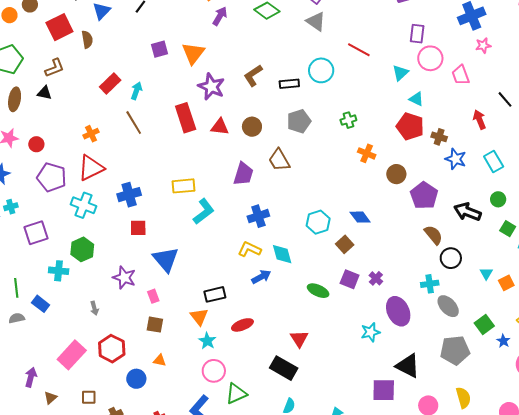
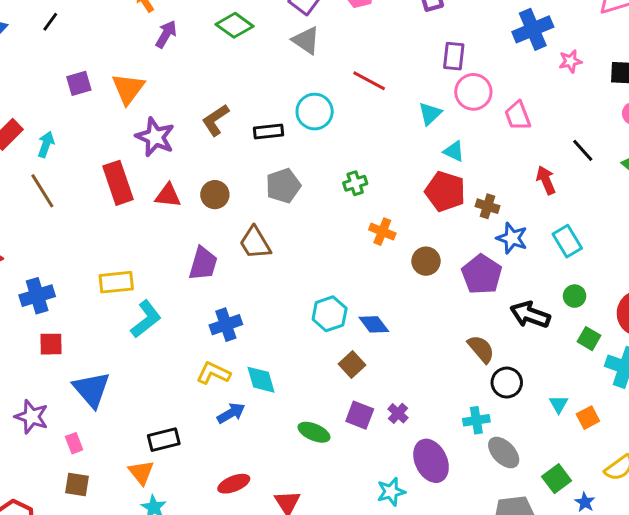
pink star: (483, 45) -> (570, 61), moved
purple pentagon: (424, 196) -> (482, 274), moved
cyan hexagon: (318, 222) -> (330, 314), moved
red ellipse: (242, 325) -> (234, 484), moved

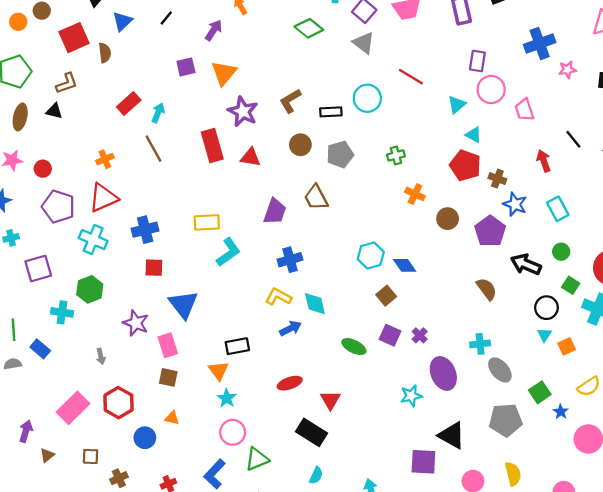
purple arrow: (166, 34) -> (214, 30), moved
brown circle: (215, 195) -> (300, 145), moved
black circle: (507, 383) -> (546, 308), moved
pink rectangle: (74, 443) -> (168, 345), size x1.5

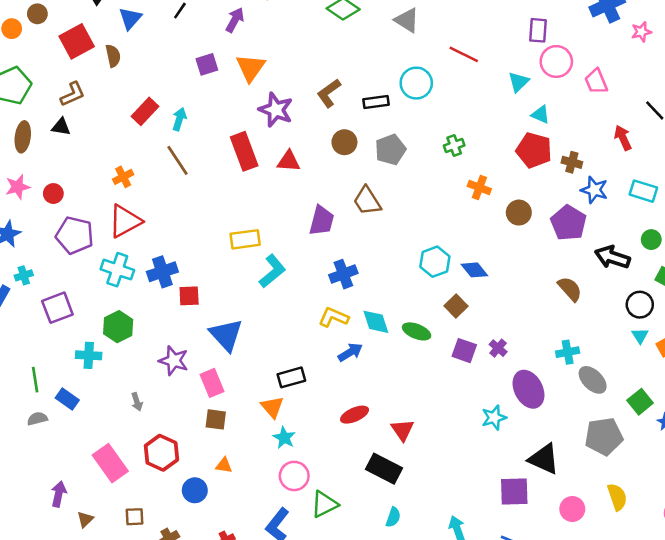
cyan rectangle: (558, 209) -> (643, 191), turned -40
blue cross: (145, 230) -> (162, 272), moved
green ellipse: (354, 347) -> (417, 331), moved
pink rectangle: (73, 408) -> (110, 463), turned -76

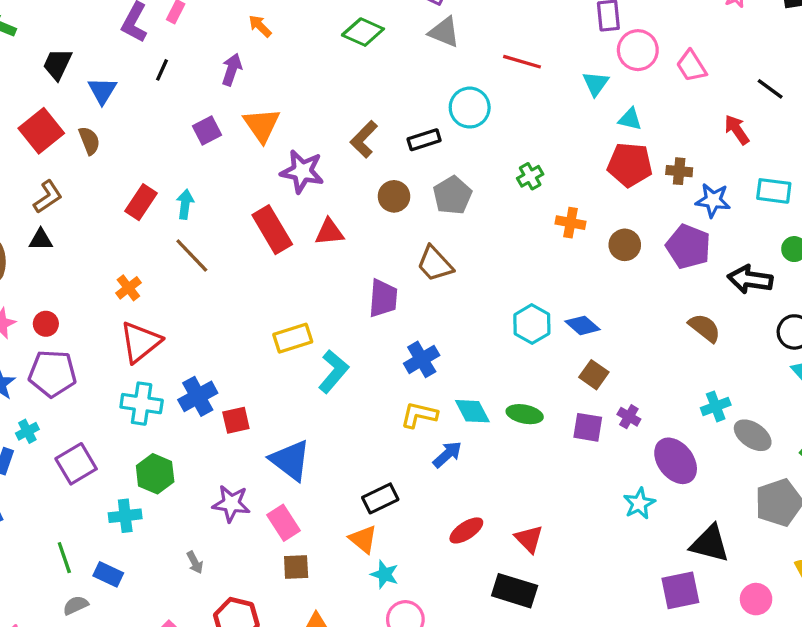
purple pentagon: (75, 235) -> (52, 373), moved
brown square: (456, 306) -> (594, 375), moved

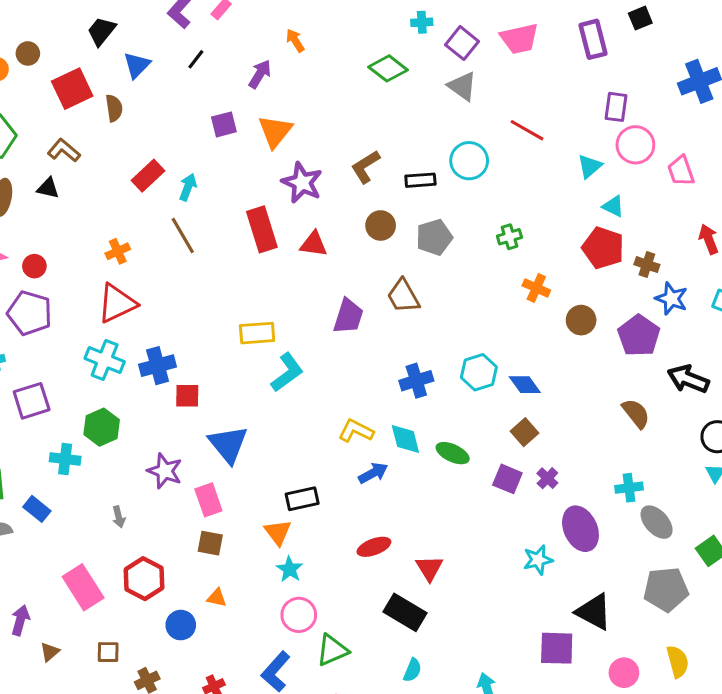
brown L-shape: (48, 197) -> (64, 150), turned -120
blue cross: (422, 359) -> (416, 381), moved

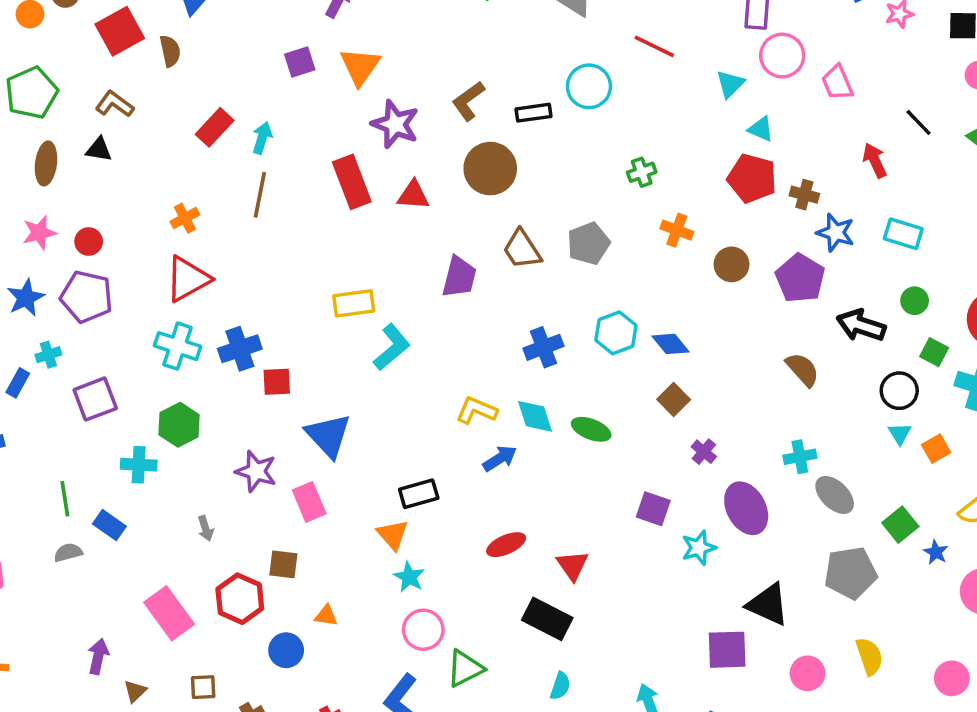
brown circle: (381, 225) -> (490, 169), size x1.5
brown line: (183, 236) -> (260, 195), turned 45
gray pentagon: (434, 237) -> (588, 243), moved
purple square: (507, 479) -> (653, 509), moved
brown square: (210, 543) -> (283, 564), moved

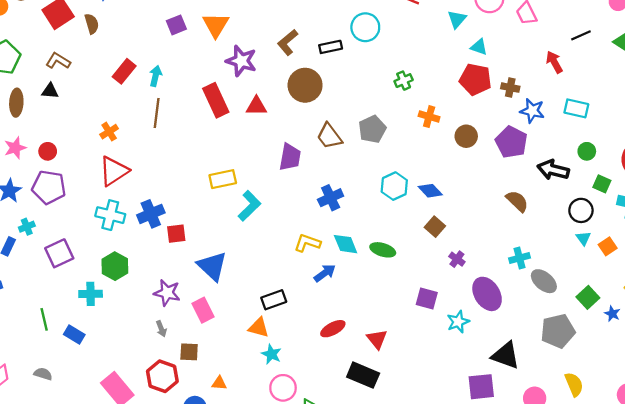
black line: (918, 122) -> (581, 35), turned -66
blue cross: (543, 347) -> (331, 198), moved
gray arrow: (206, 528) -> (161, 329), moved
orange triangle: (393, 535) -> (259, 328), turned -30
gray semicircle: (68, 552) -> (43, 374), moved, turned 36

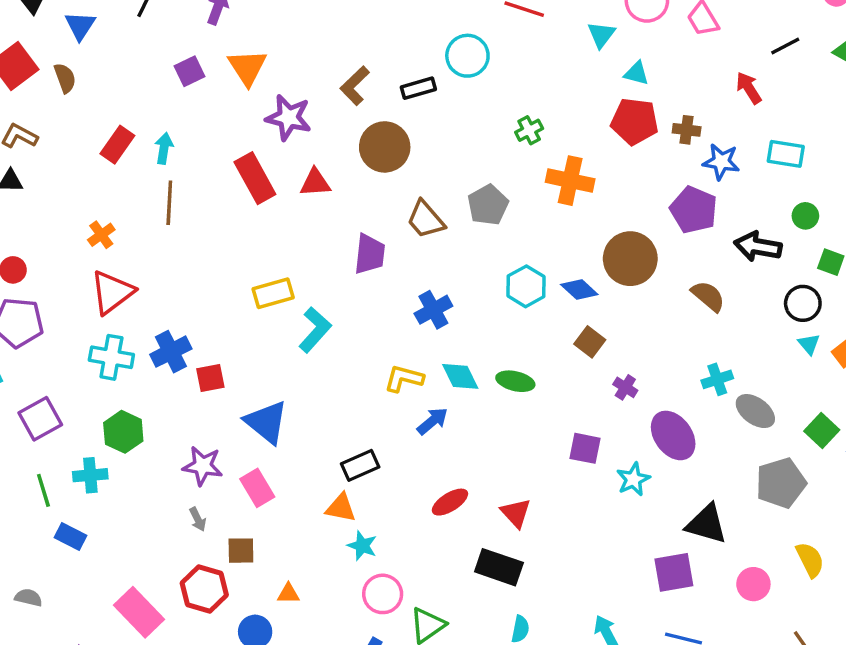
orange cross: (429, 117) -> (570, 181), size x1.5
brown circle: (466, 136) -> (630, 259), moved, size x1.6
green line: (44, 319) -> (43, 490), moved

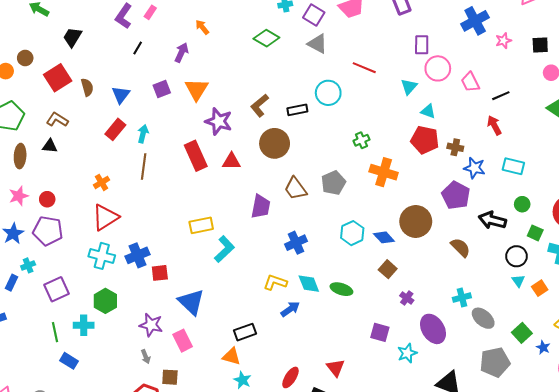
blue triangle: (80, 26) -> (121, 95), moved
black line: (785, 46) -> (501, 96), moved
red ellipse: (450, 502) -> (290, 377), moved, turned -30

